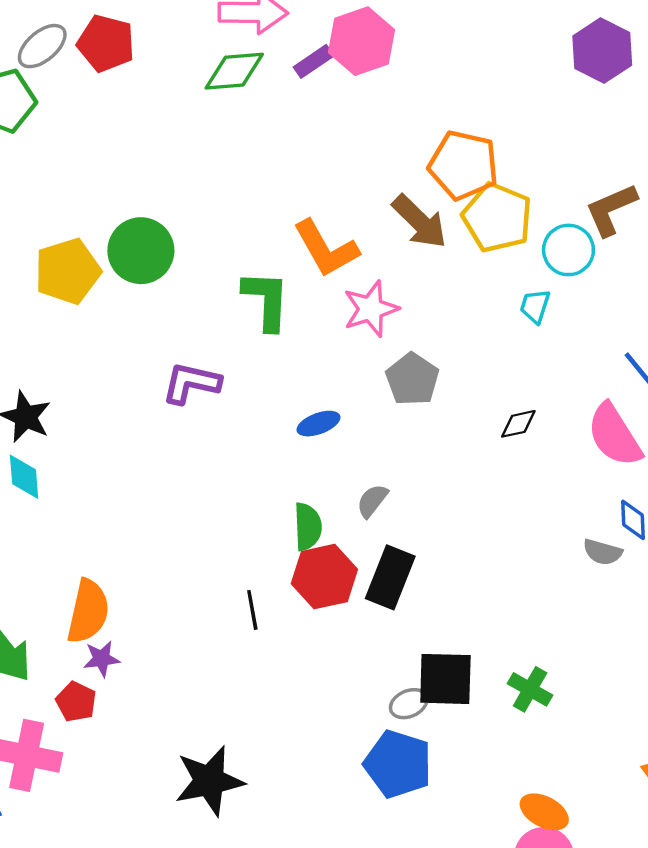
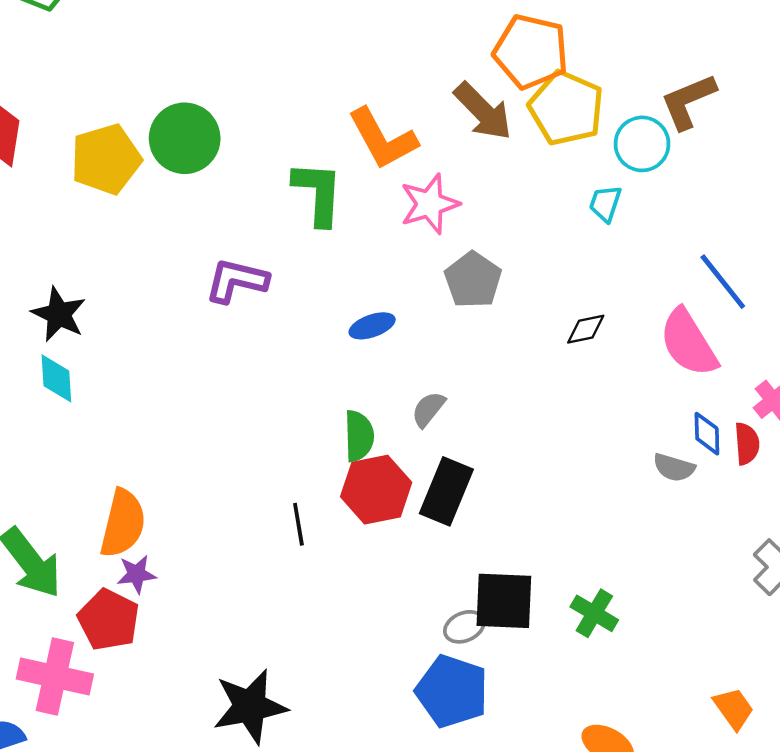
red pentagon: (76, 702) -> (109, 620), size x1.4

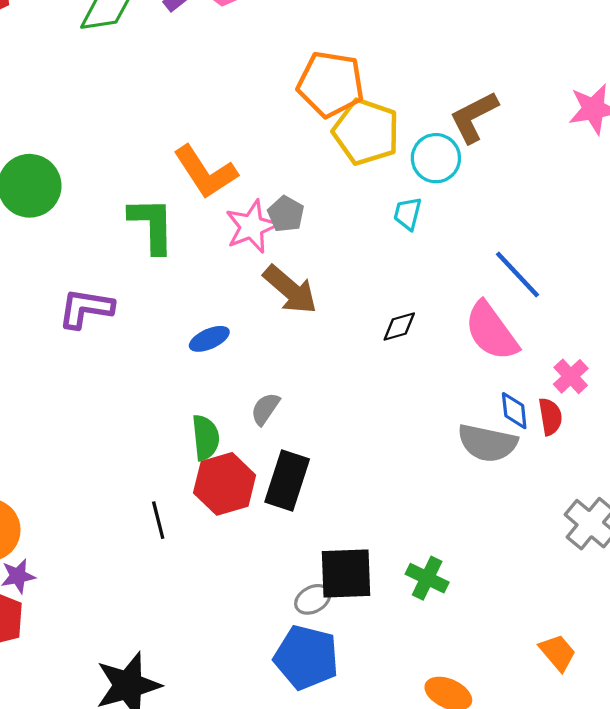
brown arrow: (483, 111) -> (290, 290), moved
gray pentagon: (473, 280) -> (286, 214), moved, size x0.7
gray semicircle: (674, 468) -> (487, 443), size x1.6

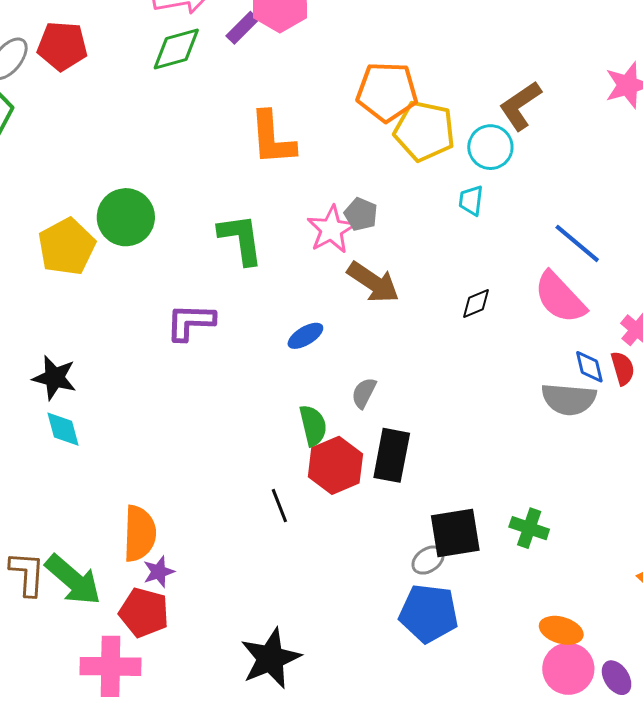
orange L-shape: (205, 172) -> (272, 138), moved, turned 36

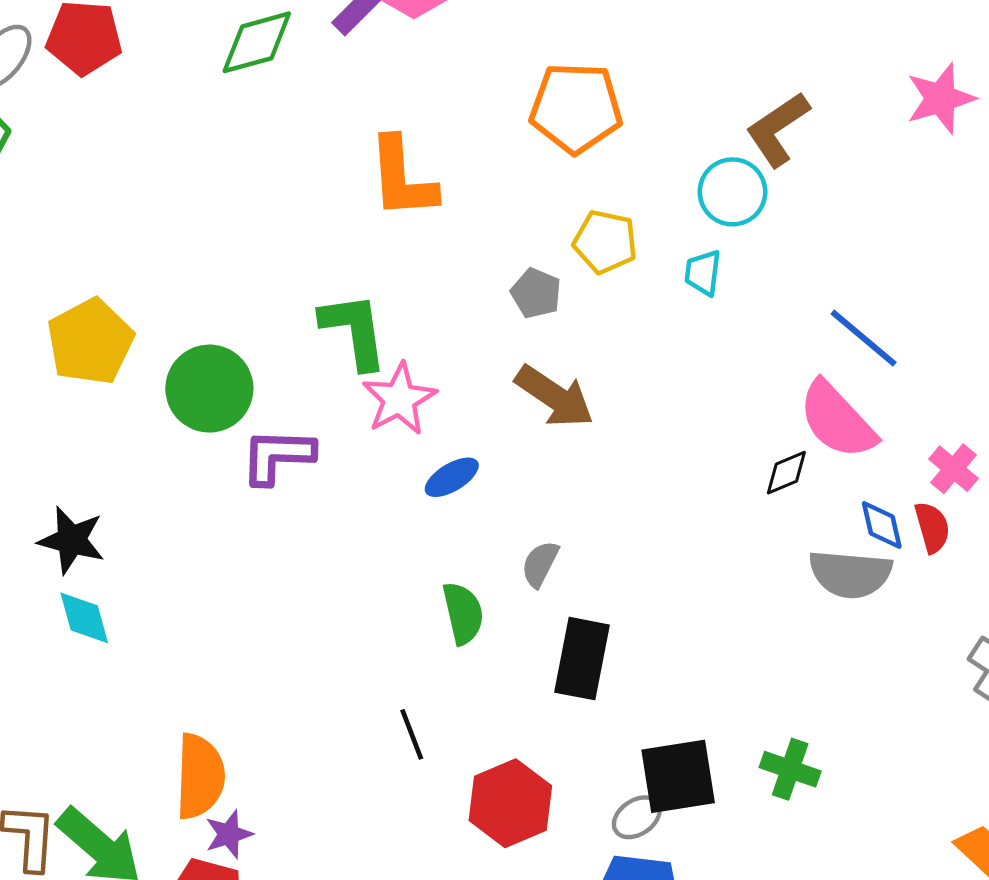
yellow pentagon: (424, 131) -> (605, 242), moved, size x0.7
green circle: (126, 217) -> (209, 389), moved
pink star: (331, 229) -> (399, 399), moved
black diamond: (476, 303) -> (786, 473), moved
red hexagon: (335, 465) -> (510, 803), moved

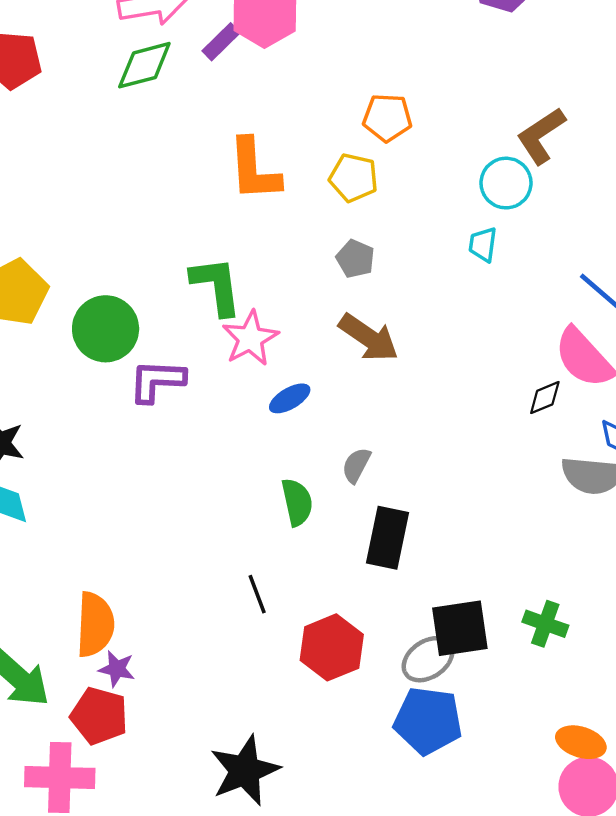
orange pentagon: (576, 108) -> (387, 118), size x0.7
yellow pentagon: (605, 242) -> (353, 178), moved
gray ellipse: (637, 817) -> (428, 659), size x1.4
purple star: (229, 834) -> (117, 669), turned 30

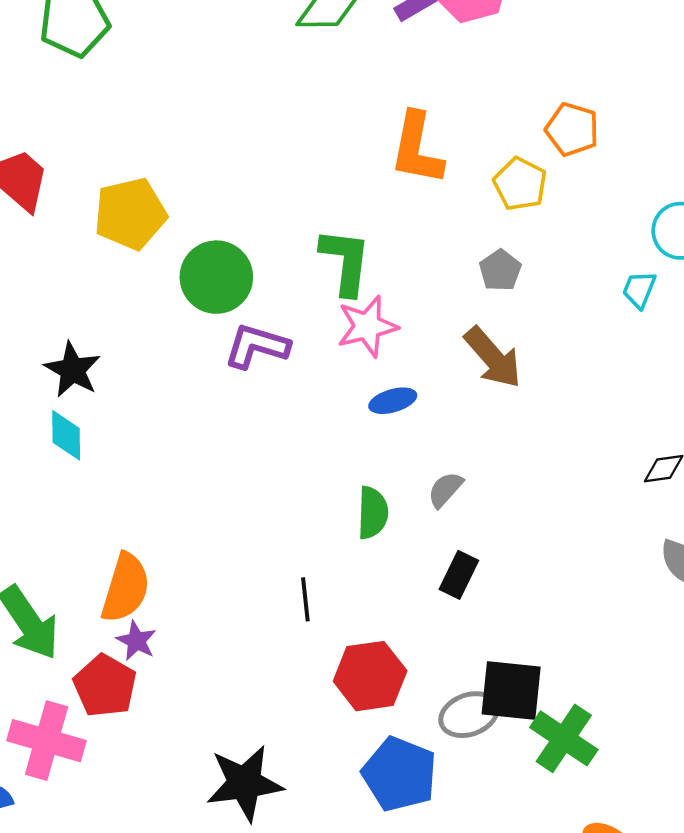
black rectangle: (388, 538) -> (459, 575), size x0.7
green cross: (545, 624) -> (564, 738), moved, size x1.4
blue pentagon: (428, 721) -> (400, 774), moved

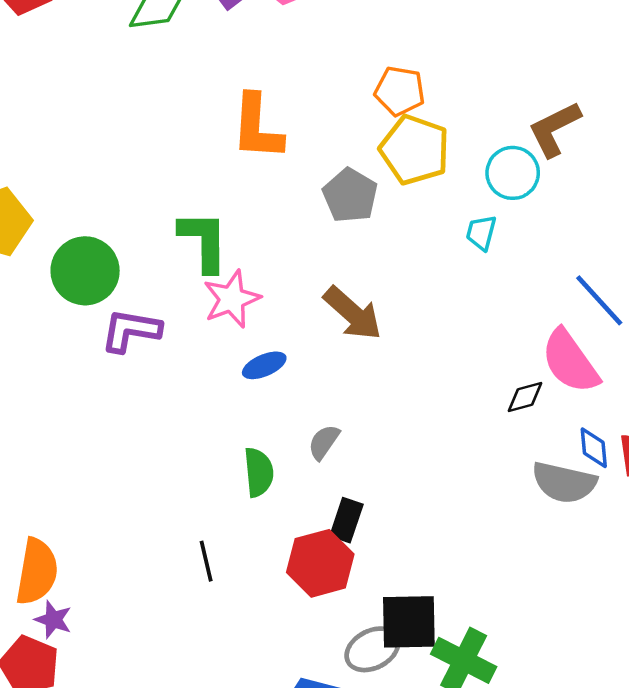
yellow pentagon: (520, 184) -> (415, 150), moved, size x1.4
gray pentagon: (500, 270) -> (350, 195), moved, size x1.4
red hexagon: (370, 676) -> (320, 563), moved

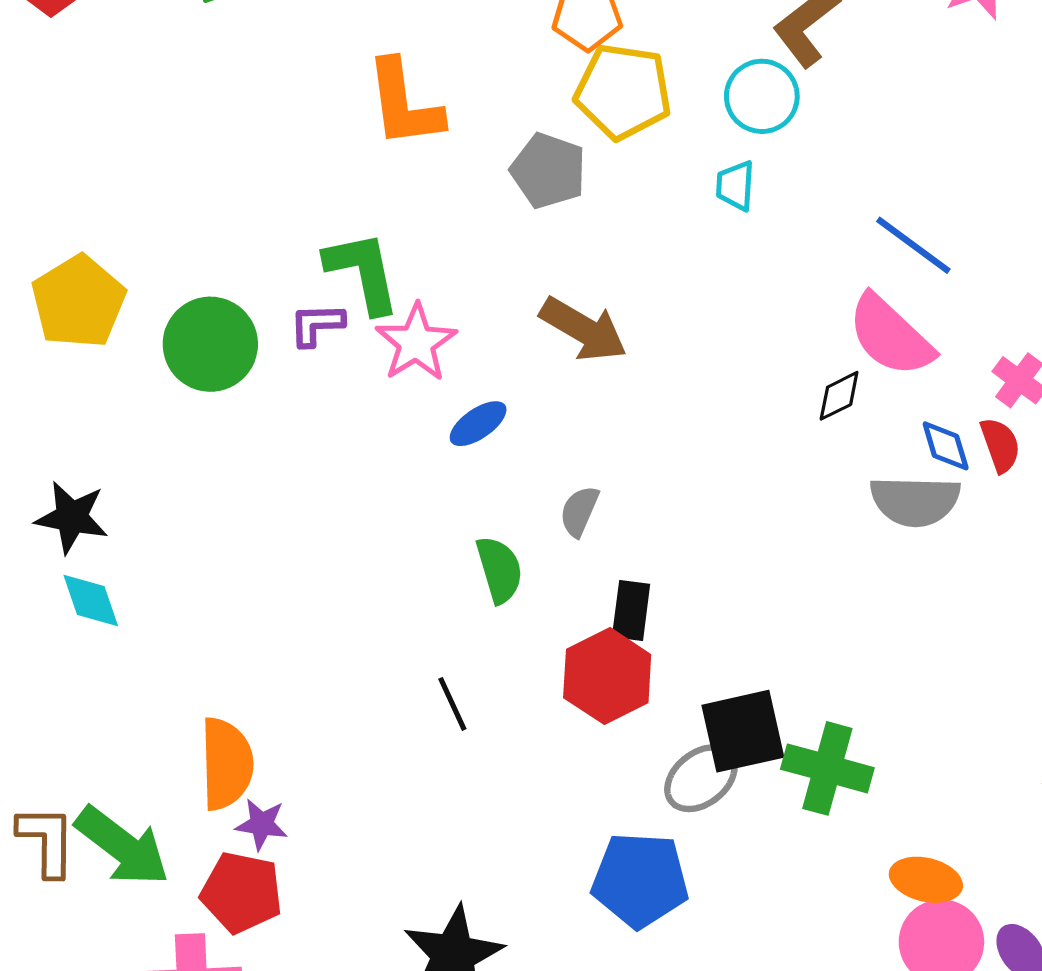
purple L-shape: (131, 330) -> (317, 325), moved, size x0.7

